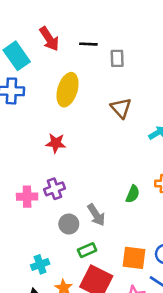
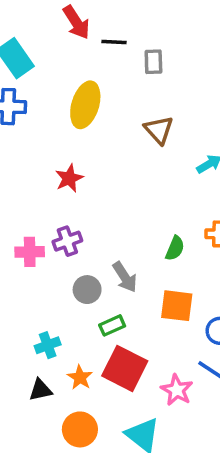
red arrow: (49, 39) -> (76, 22), moved
red star: (56, 143) -> (69, 178), turned -30
orange square: (134, 258) -> (177, 306), moved

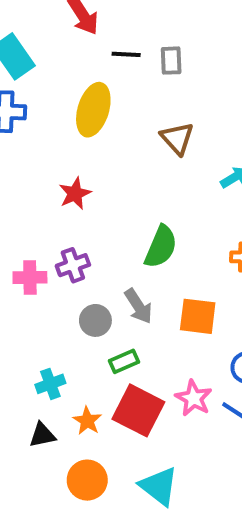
black line: (114, 42) -> (126, 54), moved
green semicircle: (175, 248) -> (161, 247), moved, size x1.5
orange square: (177, 306) -> (198, 316), moved
pink star: (177, 390) -> (194, 398), moved

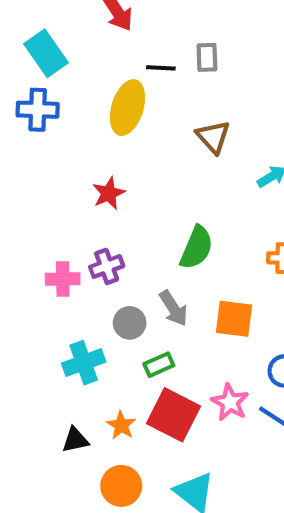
black line: (126, 54) -> (161, 68), moved
cyan cross: (50, 384) -> (84, 363), moved, size x1.4

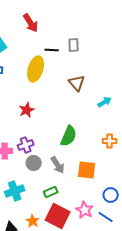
gray circle: (130, 323) -> (34, 163), moved

